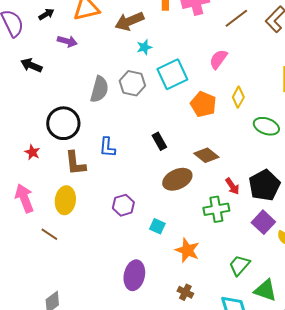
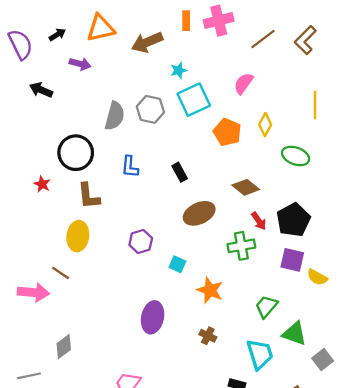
cyan star: (144, 47) -> (179, 70), moved
blue L-shape: (107, 147) -> (130, 167), moved
brown diamond: (206, 155) -> (246, 187), moved
pink arrow: (24, 198) -> (33, 292), moved, turned 116
purple square: (263, 222) -> (292, 260), turned -30

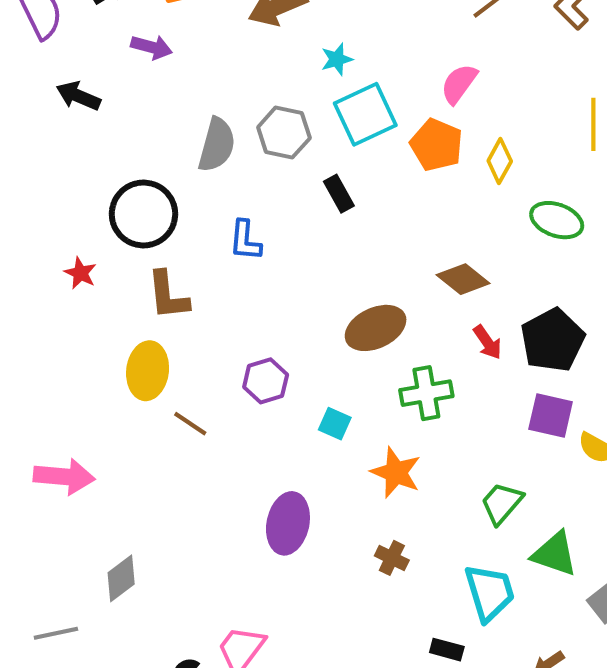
orange pentagon: (227, 132) -> (437, 145), moved
black rectangle: (180, 172) -> (339, 194), moved
green cross: (241, 246) -> (426, 393), moved
brown line: (61, 273) -> (190, 424), moved

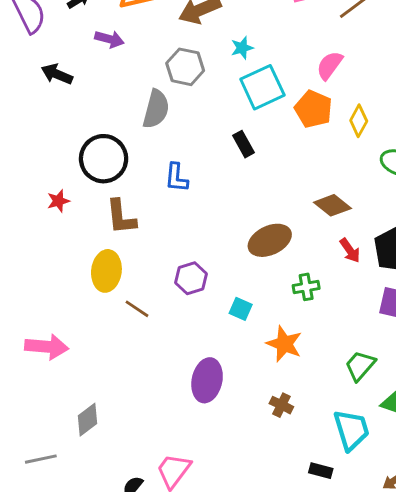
gray hexagon: (284, 133) -> (185, 67), moved
red star: (80, 273) -> (58, 201), turned 30
green cross: (426, 393) -> (306, 287), size x0.7

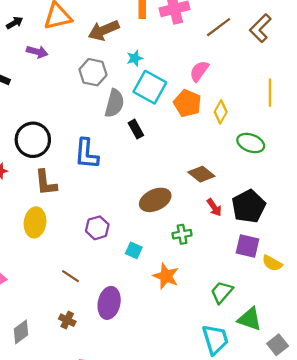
cyan square: (262, 87) -> (150, 87), turned -36
gray semicircle: (156, 109) -> (114, 103), moved
blue L-shape: (176, 178) -> (87, 154), size x1.4
brown line: (137, 309) -> (70, 276), moved
brown cross: (281, 405) -> (67, 320), moved

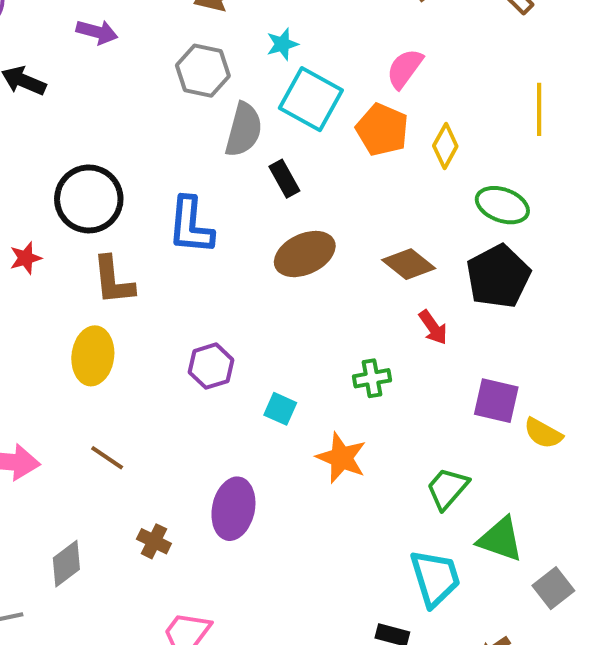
brown ellipse: (155, 200) -> (305, 254), moved
black pentagon: (249, 206) -> (498, 276), moved
brown line: (70, 276) -> (107, 458), moved

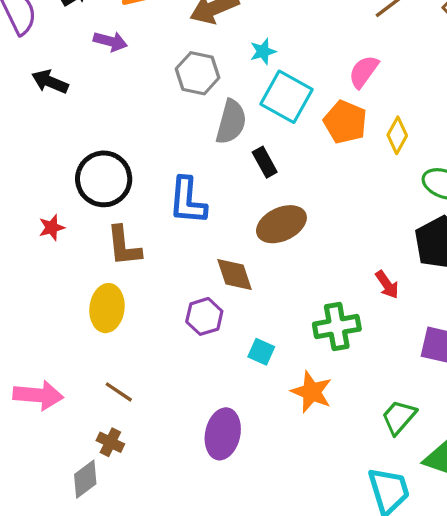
brown diamond: (409, 264) -> (234, 275), moved, turned 33
green cross: (372, 378) -> (337, 327), size x1.5
brown cross: (154, 541) -> (110, 442), moved

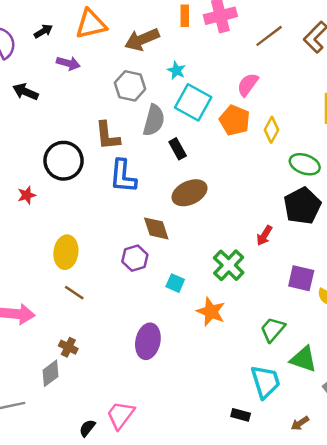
cyan star: (263, 51) -> (176, 70), turned -30
brown L-shape: (124, 246) -> (108, 136), moved
red arrow: (387, 285) -> (264, 236), turned 66
green cross: (337, 327) -> (229, 265), turned -36
brown line: (119, 392) -> (74, 293), moved

